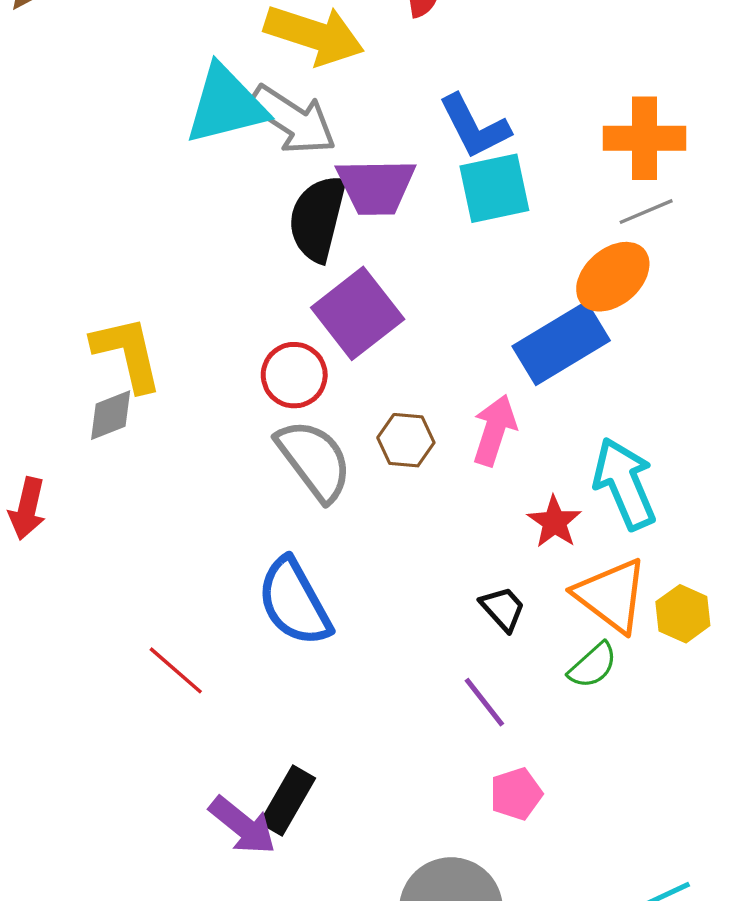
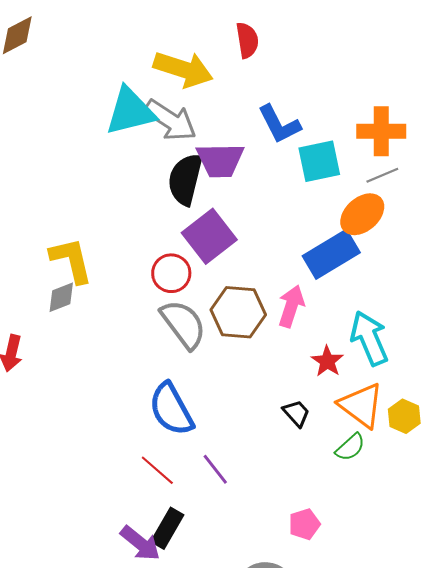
cyan square: (494, 188) -> (319, 161), moved
brown hexagon: (406, 440) -> (238, 312), size x1.6
red line: (176, 670) -> (157, 470), moved
purple line: (484, 702) -> (215, 469), moved

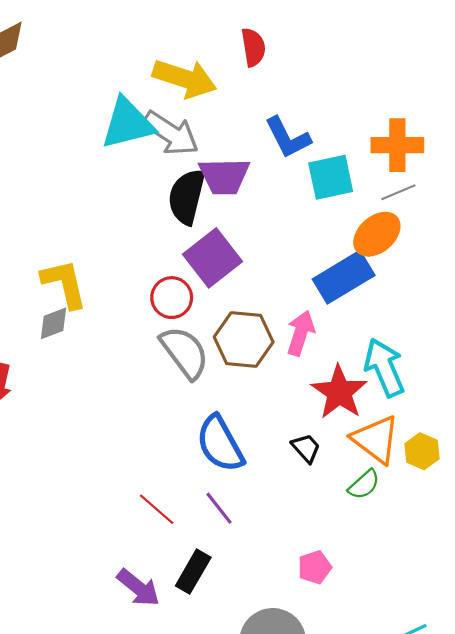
red star: (327, 361) -> (339, 392), size x1.6
blue semicircle: (171, 409) -> (220, 444), moved
black rectangle: (167, 528) -> (193, 572), moved

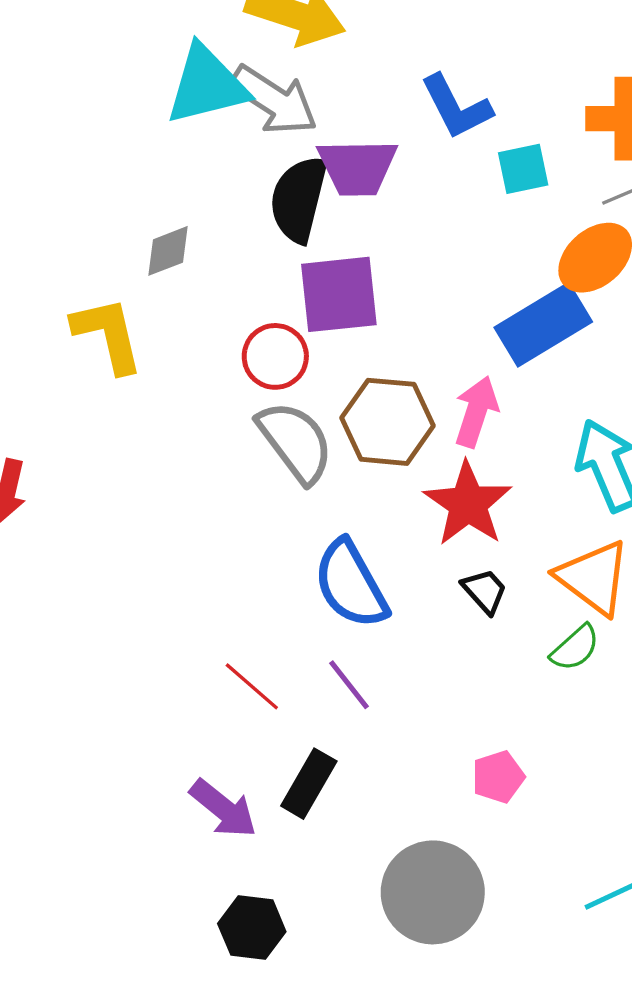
cyan square: (331, 177) -> (523, 169), size x0.7
purple square: (213, 258) -> (339, 294), turned 32
gray diamond: (53, 323) -> (168, 251), moved
red star: (339, 392) -> (468, 504), moved

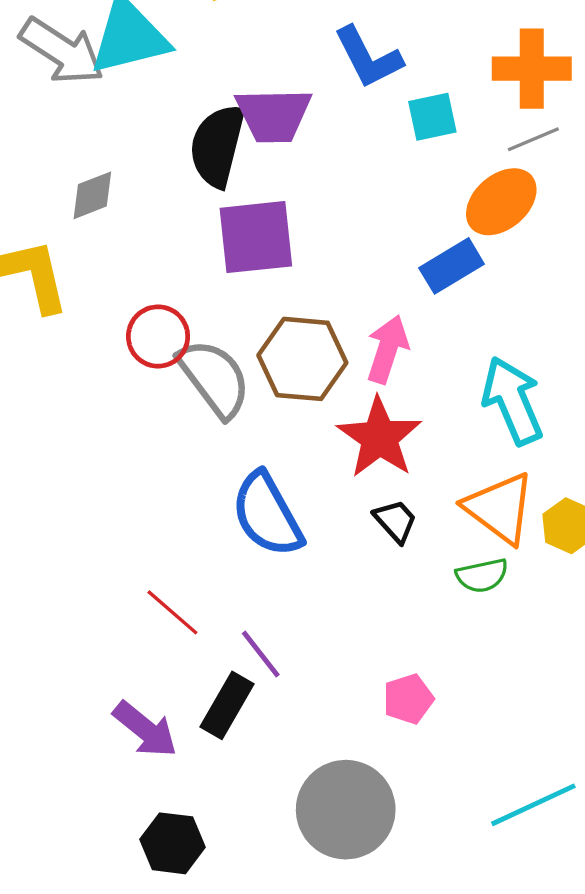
gray arrow: (274, 100) -> (62, 51), moved
blue rectangle: (543, 325) -> (452, 266), size x0.7
red circle: (275, 356) -> (158, 336), moved
green semicircle: (575, 648) -> (482, 575), turned 30
purple line: (349, 685) -> (261, 654), moved

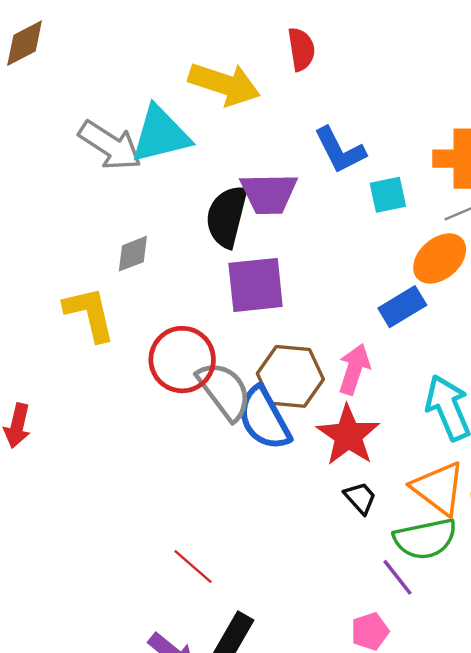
red circle: (158, 336) -> (182, 360), size x1.4
blue semicircle: (267, 515) -> (264, 418), moved
green semicircle: (482, 575) -> (425, 539), size x1.6
purple line: (261, 654) -> (398, 577), moved

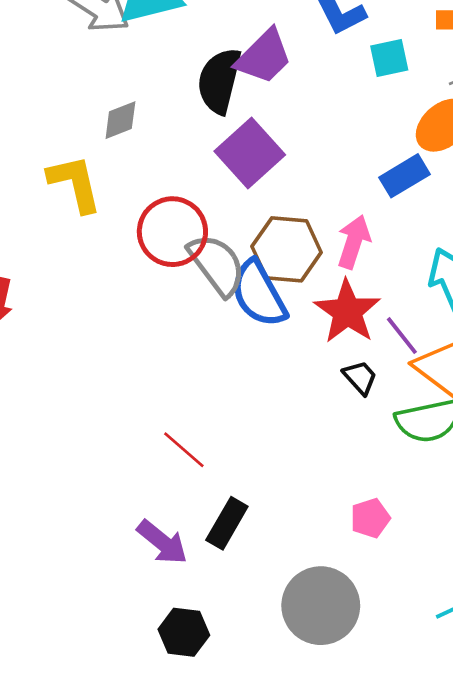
purple trapezoid: (269, 194) -> (264, 57), turned -44
purple square: (256, 285) -> (250, 153), turned -36
purple line: (398, 577) -> (402, 336), moved

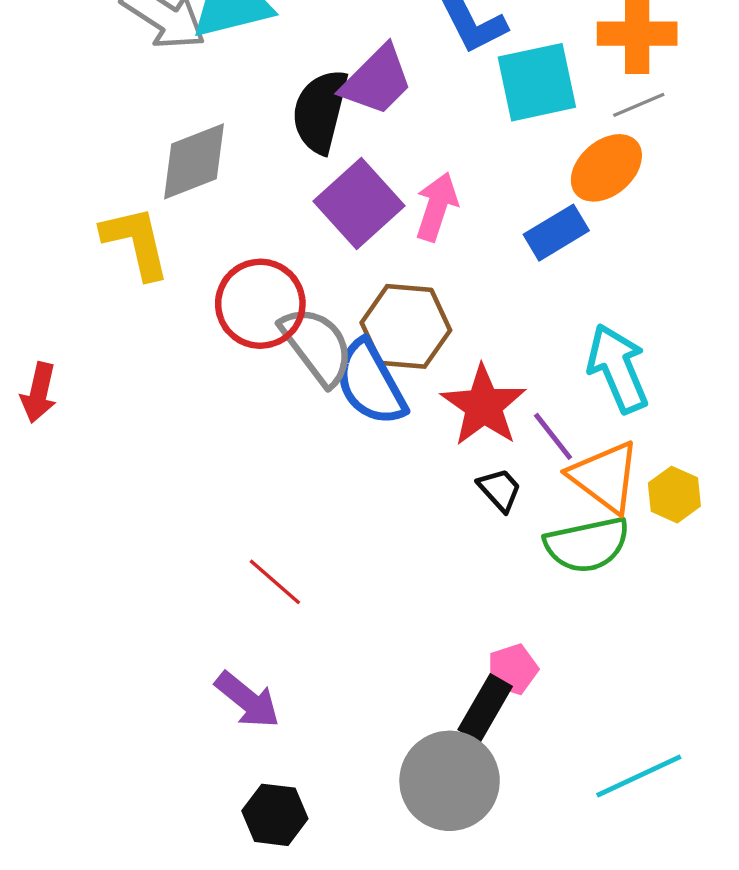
cyan square: (389, 58) -> (537, 82), size x1.6
gray diamond: (120, 120) -> (194, 161), size x1.6
pink arrow: (354, 242) -> (437, 207), moved
black rectangle: (227, 523) -> (485, 708), moved

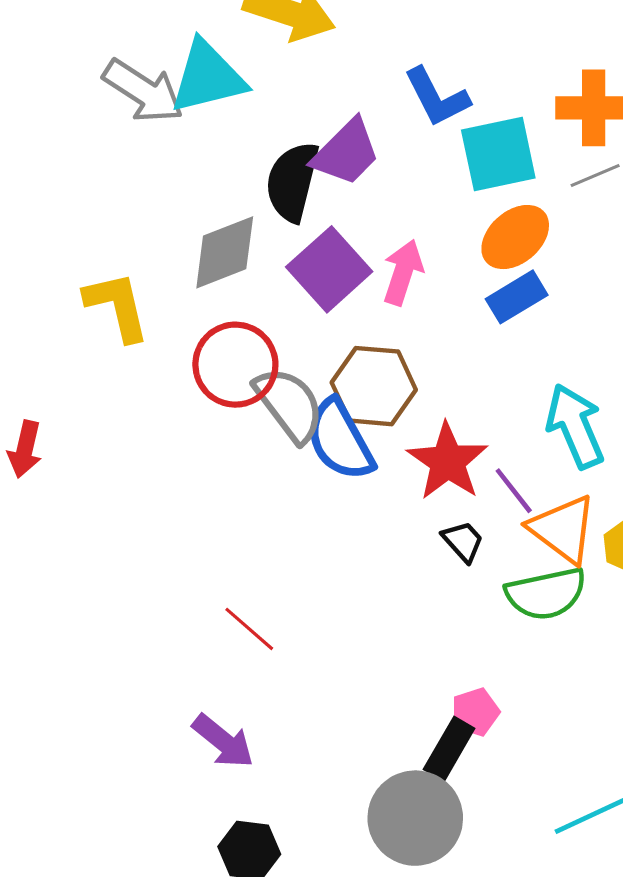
gray diamond: (194, 161) -> (225, 252), moved
orange ellipse: (606, 168) -> (515, 237), moved

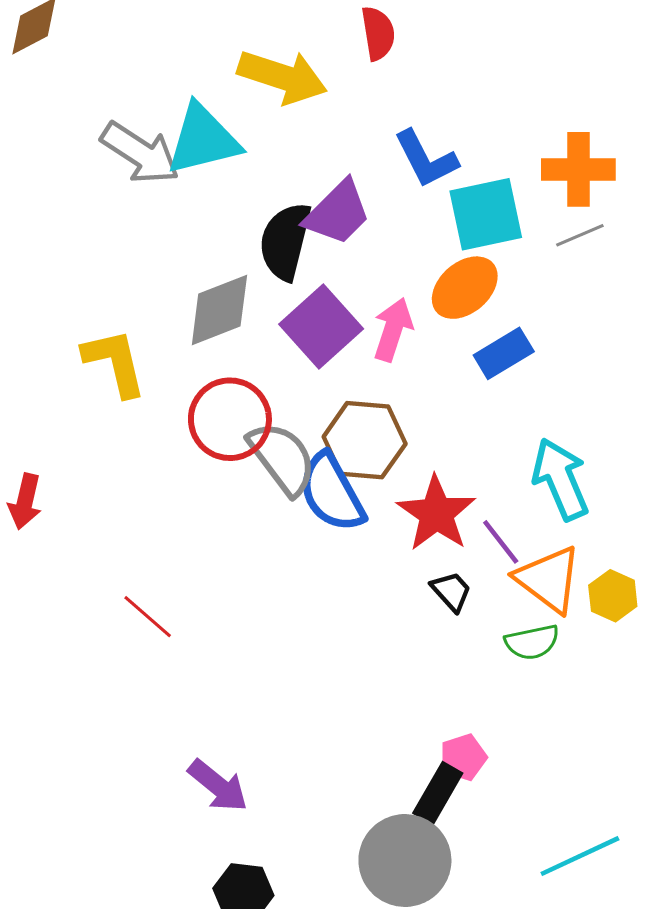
orange ellipse: (515, 237) -> (465, 288), moved
green semicircle: (546, 594) -> (532, 642), size x0.7
red line: (249, 629) -> (148, 617), moved

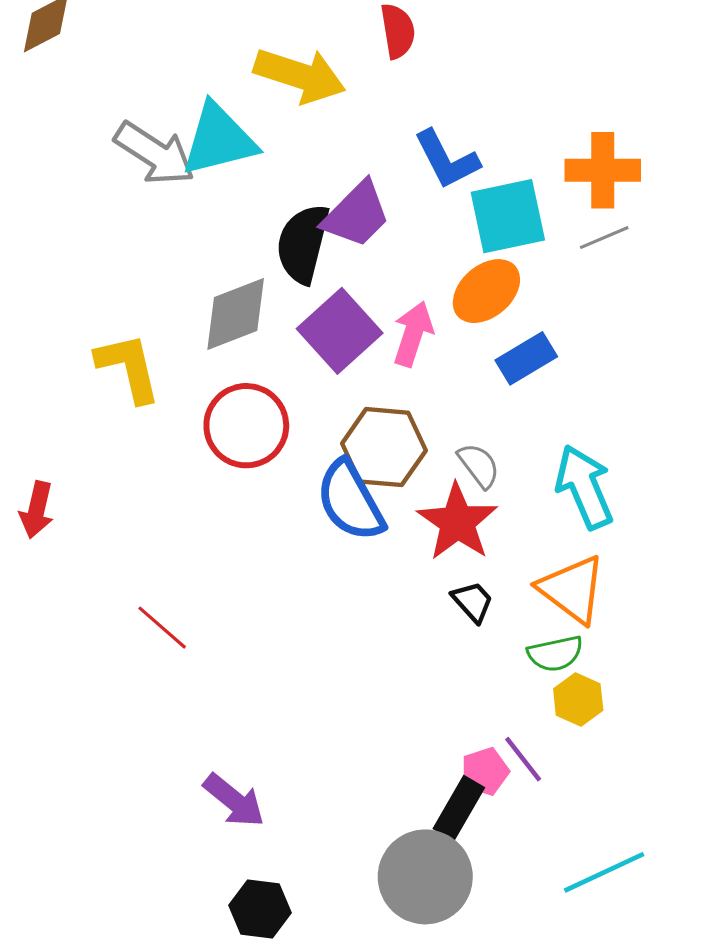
gray semicircle: (282, 458) -> (479, 465), moved, size x0.6
purple line: (501, 542) -> (523, 759), moved
yellow hexagon: (613, 596) -> (578, 699), moved

